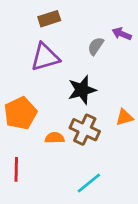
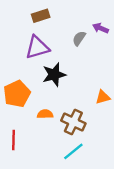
black star: (82, 90) -> (54, 75), moved
brown cross: (85, 130) -> (73, 122), moved

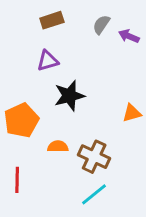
gray semicircle: (79, 38) -> (101, 25), moved
purple triangle: (37, 47) -> (48, 61), size x0.7
orange triangle: (103, 97) -> (132, 113), moved

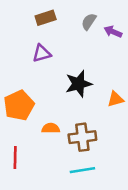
black star: (69, 96) -> (79, 84), moved
brown cross: (94, 157) -> (82, 137), turned -32
cyan line: (94, 194) -> (82, 170), turned 30

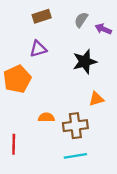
black star: (79, 84) -> (85, 62), moved
orange triangle: (115, 99) -> (96, 99), moved
orange pentagon: (19, 105) -> (17, 79), moved

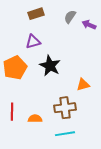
black star: (85, 62) -> (50, 66), moved, turned -30
orange semicircle: (46, 117) -> (35, 119), moved
red line: (14, 144) -> (12, 112), moved

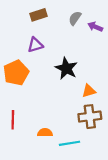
black star: (50, 66) -> (66, 68), moved
brown cross: (65, 108) -> (90, 117), moved
orange semicircle: (35, 119) -> (45, 133), moved

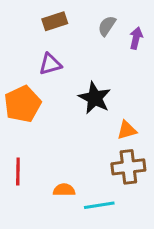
purple arrow: (95, 27) -> (136, 38), turned 80

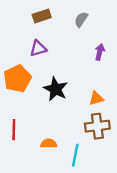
purple arrow: (136, 38) -> (100, 52), moved
black star: (95, 98) -> (56, 89), moved
cyan line: (99, 205) -> (75, 155), turned -70

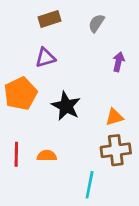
orange semicircle: (49, 144) -> (47, 156), moved

